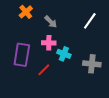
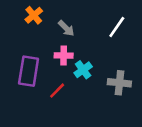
cyan cross: (64, 54) -> (83, 70), turned 32

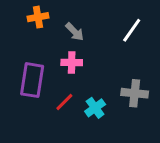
orange cross: (34, 15) -> (38, 17), turned 30
cyan cross: (83, 70) -> (95, 108), moved

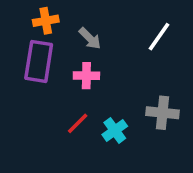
purple rectangle: (32, 80) -> (39, 61), moved

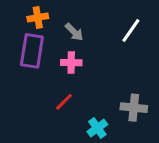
gray cross: (162, 113) -> (134, 108), moved
cyan cross: (115, 130) -> (97, 128), moved

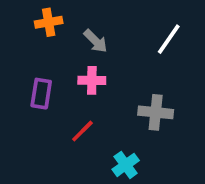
purple rectangle: (32, 51) -> (41, 94), moved, size x0.7
gray cross: (134, 108) -> (156, 112), moved

